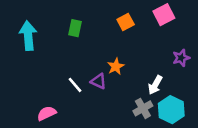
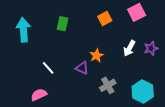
white line: (75, 85) -> (48, 68), moved
white arrow: (155, 85) -> (129, 48), moved
gray cross: (143, 108) -> (108, 85), moved

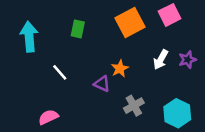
orange square: (105, 19) -> (130, 23), size x1.6
white line: (48, 68) -> (60, 72), moved

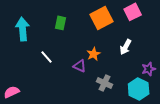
purple star: (187, 60) -> (149, 69), moved
gray cross: (134, 106) -> (105, 83), turned -35
pink semicircle: (48, 117) -> (12, 92), moved

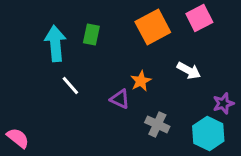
cyan arrow: (23, 29) -> (55, 43), moved
white arrow: (126, 47) -> (189, 70), turned -91
pink semicircle: (12, 92) -> (18, 138), turned 63

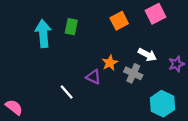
orange square: (153, 27) -> (119, 21), size x0.7
white line: (70, 85) -> (67, 92), moved
purple star: (223, 103) -> (176, 64), moved
gray cross: (157, 124) -> (133, 73), moved

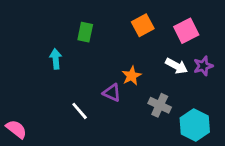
pink square: (155, 14) -> (186, 31), moved
cyan arrow: (43, 34) -> (56, 59), moved, size x0.6
purple star: (176, 64) -> (203, 66), moved
gray cross: (133, 73) -> (160, 105), moved

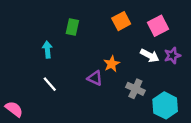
white line: (80, 111) -> (50, 84), moved

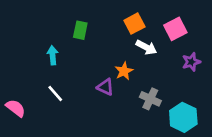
white arrow: (150, 56) -> (146, 47), moved
pink semicircle: (14, 109) -> (16, 108), moved

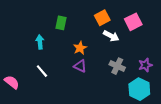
purple star: (191, 62) -> (145, 65), moved
orange star: (124, 71) -> (80, 48), moved
gray cross: (150, 99) -> (117, 66), moved

